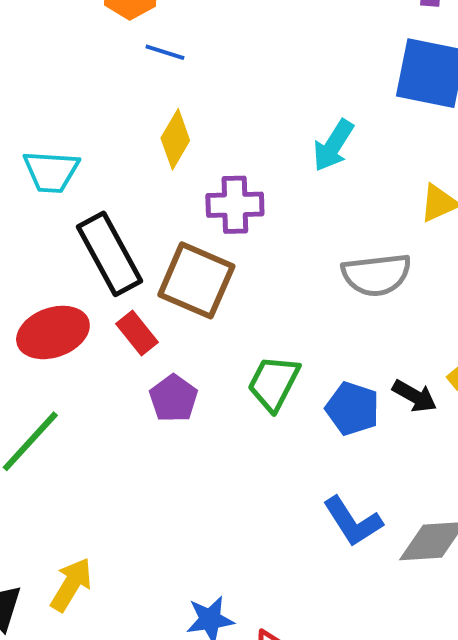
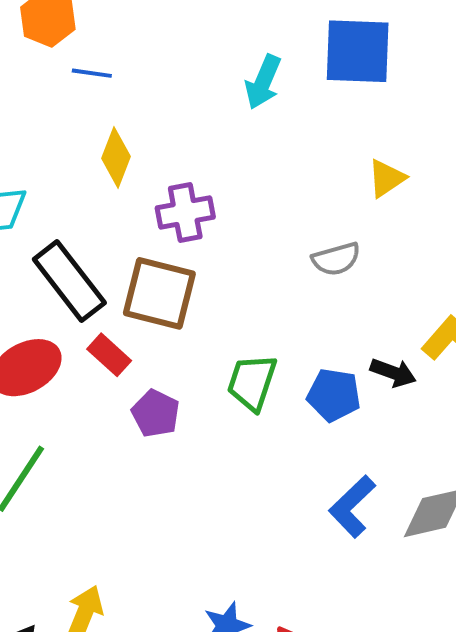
cyan arrow: (333, 145) -> (263, 82), moved
gray semicircle: (376, 275) -> (336, 259), size x0.7
blue L-shape: (353, 522) -> (352, 506), turned 88

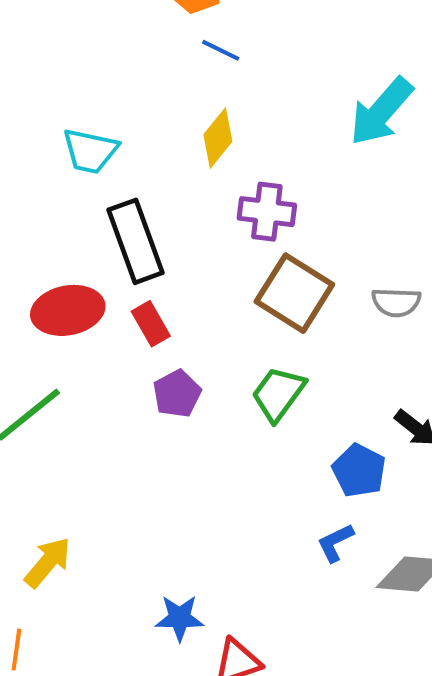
cyan arrow: (263, 82) -> (381, 111), size x1.4
brown square: (159, 293) -> (294, 293), moved
blue pentagon: (334, 395) -> (359, 471), moved
blue L-shape: (352, 506) -> (335, 543), size x0.7

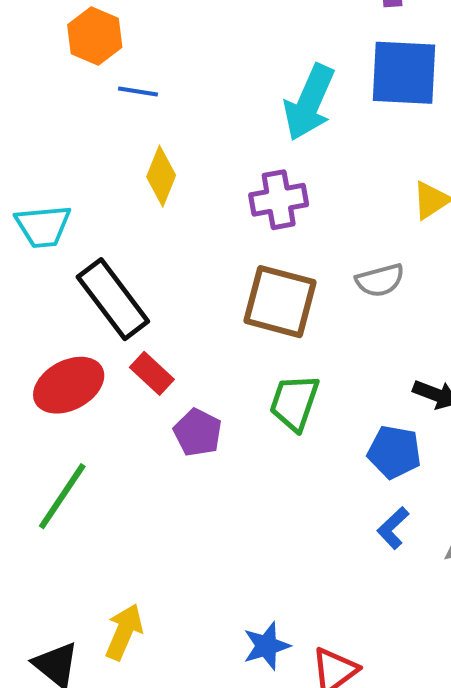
purple cross: (267, 212) -> (279, 200), moved

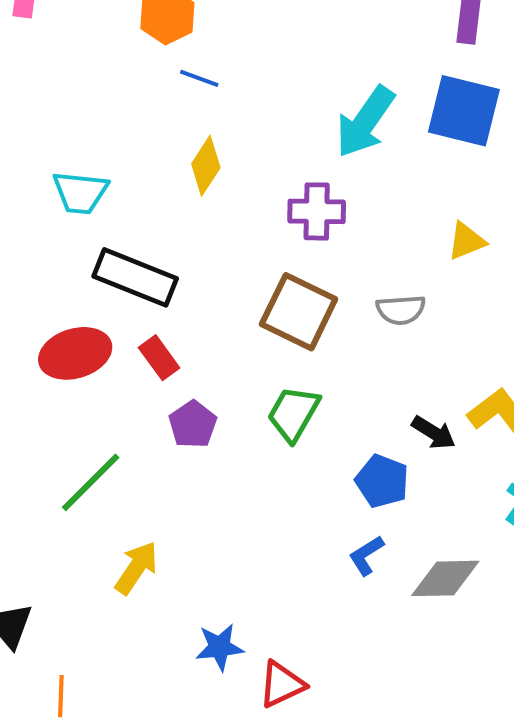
black rectangle: (113, 299) -> (135, 277), turned -42
green line: (62, 496) -> (91, 482), moved
yellow arrow: (124, 632) -> (136, 568), moved

